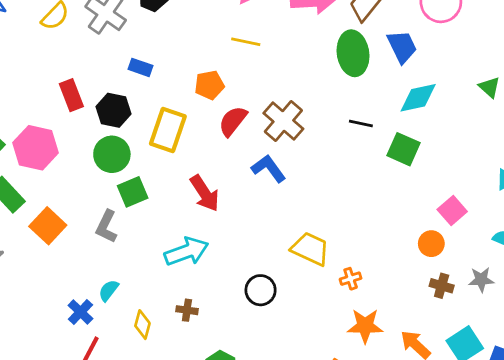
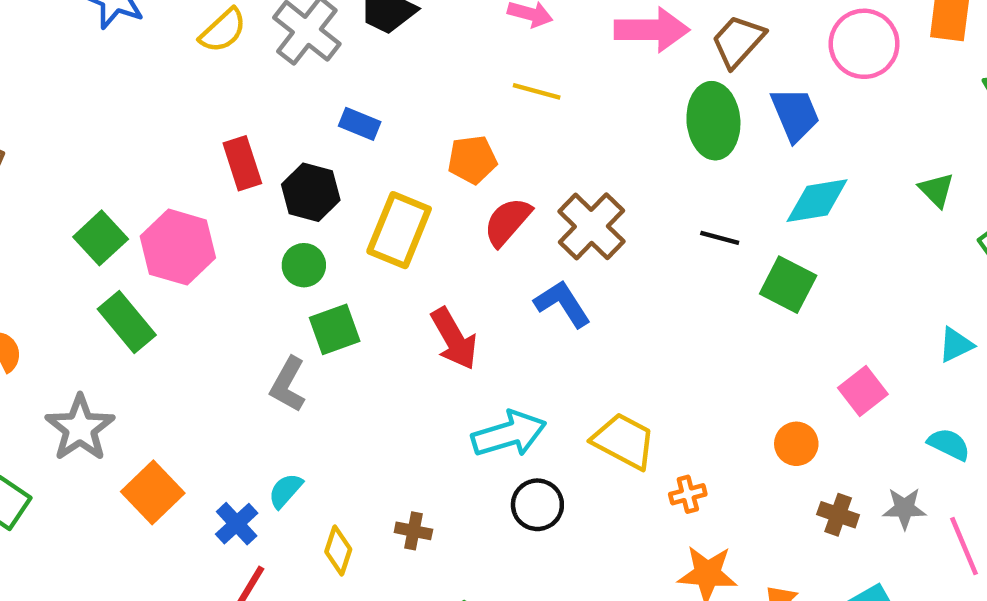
green circle: (112, 154) -> (304, 265), size x0.7
orange square: (48, 226) -> (153, 492), moved
orange circle: (431, 244) -> (796, 444), moved
cyan arrow: (186, 252) -> (509, 434), moved

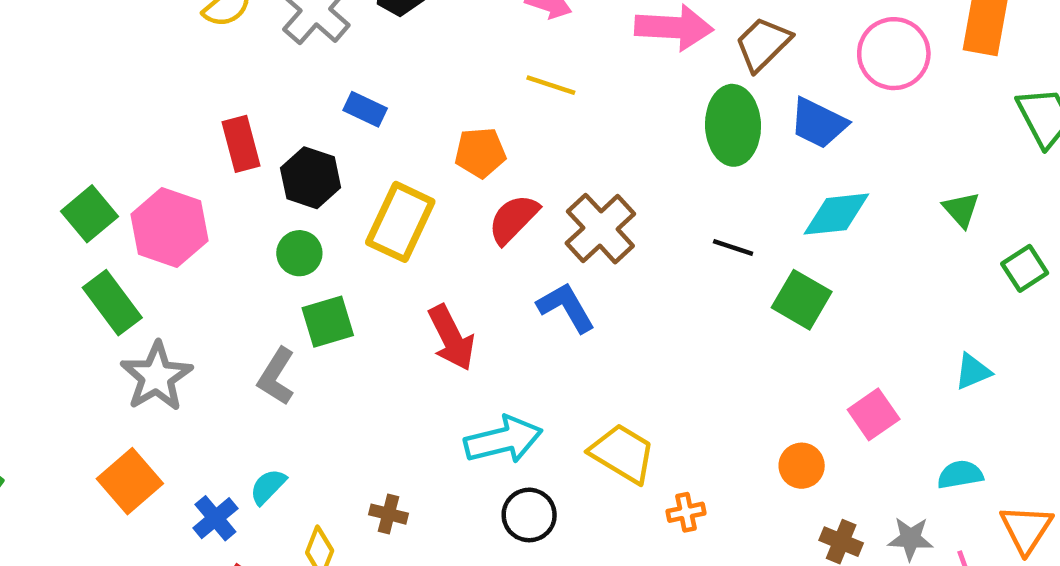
blue trapezoid: (795, 114) -> (818, 123), turned 136
gray star: (80, 428) -> (156, 377), moved
cyan semicircle: (949, 444) -> (960, 475), turned -39
brown cross: (413, 531) -> (389, 514), moved

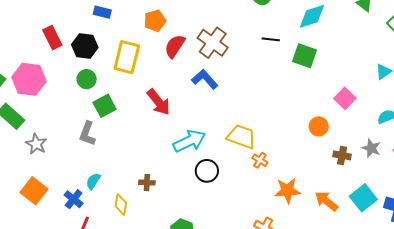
gray star: (156, 377) -> (36, 144), size x0.7
orange cross: (686, 512) -> (260, 160), moved, turned -35
gray star: (910, 539) -> (371, 148), turned 30

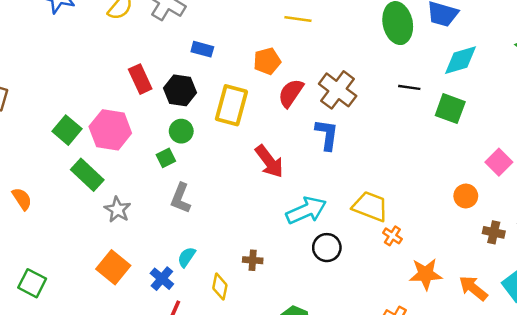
blue L-shape: (205, 79) -> (327, 135), turned 48
green square: (105, 106) -> (166, 158), moved, size x0.7

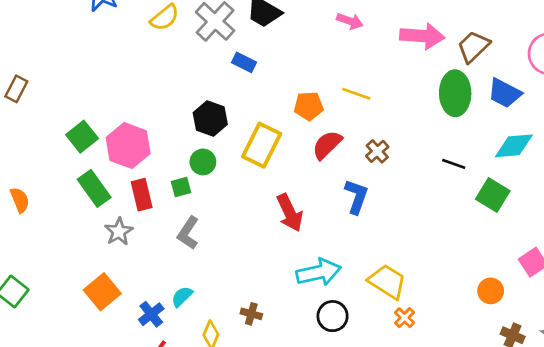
yellow line: (298, 19) -> (356, 94), moved
blue rectangle: (202, 49) -> (244, 62), moved
red rectangle: (140, 79) -> (142, 195), moved
brown cross: (338, 90) -> (377, 151), size x0.6

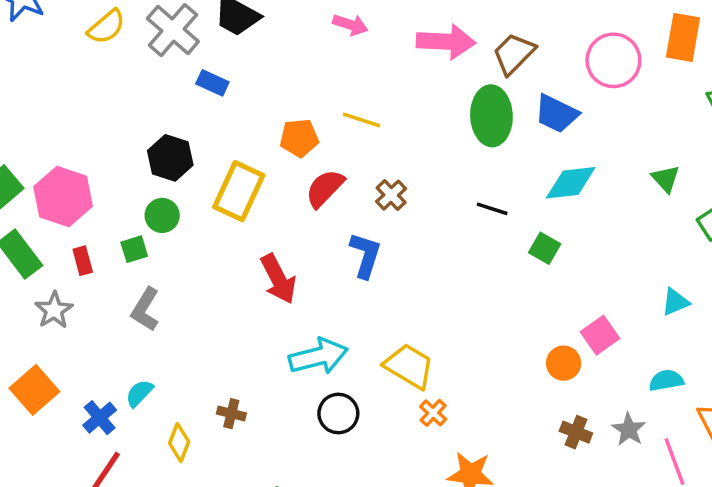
red rectangle: (142, 195) -> (83, 261), size x0.7
green square: (493, 195) -> (545, 248), size x0.7
orange circle: (491, 291) -> (564, 363), moved

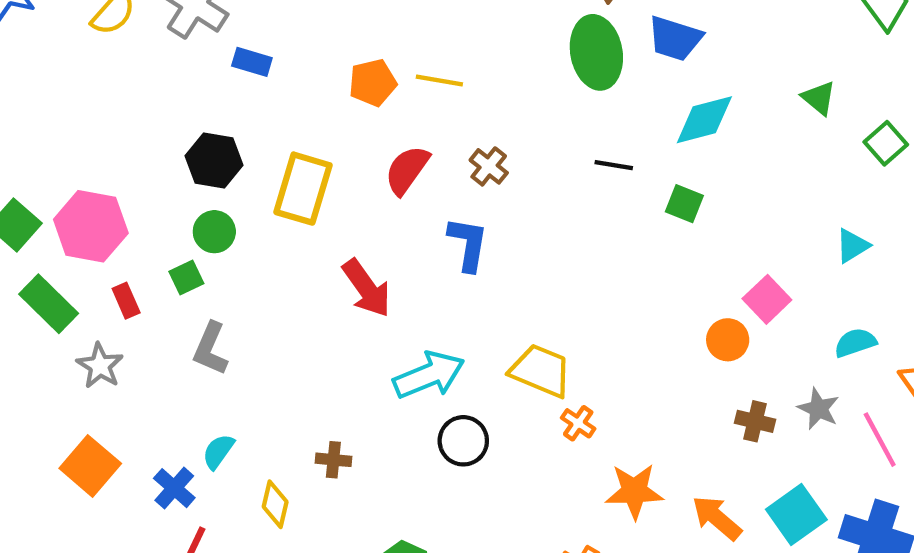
orange pentagon: (299, 138) -> (373, 83), moved

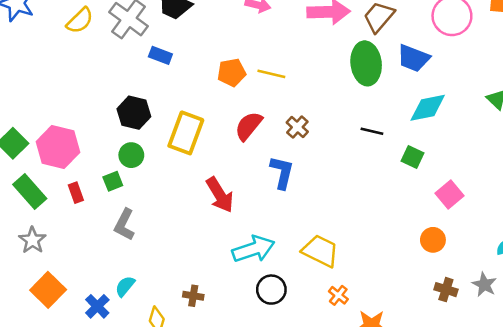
pink square: (767, 299) -> (450, 194), moved
gray star: (100, 366) -> (32, 240), moved
orange cross: (578, 423) -> (338, 295), moved

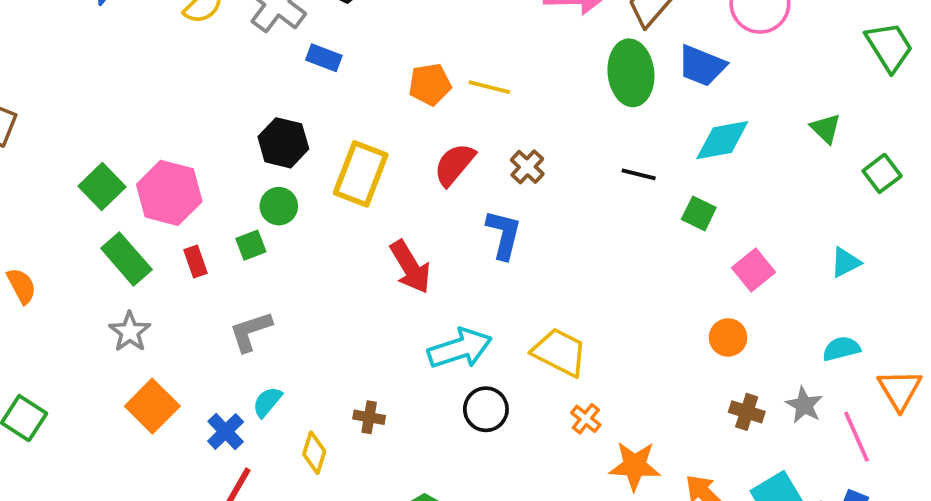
gray L-shape: (124, 225) -> (251, 331), moved, turned 44

